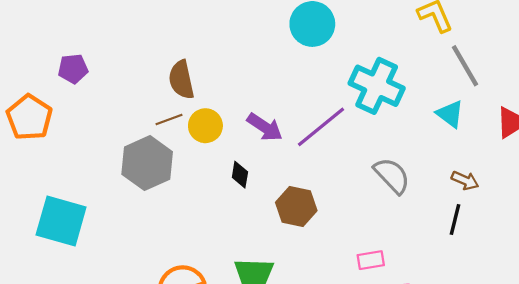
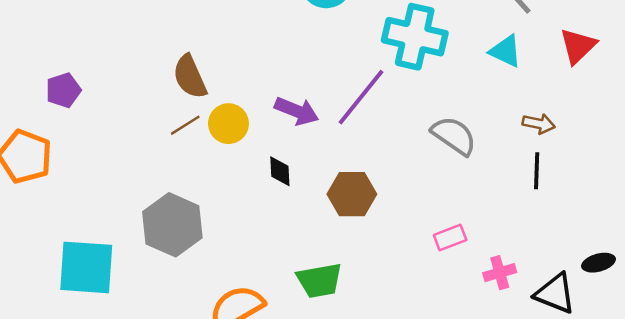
gray hexagon: (147, 163) -> (172, 225), moved

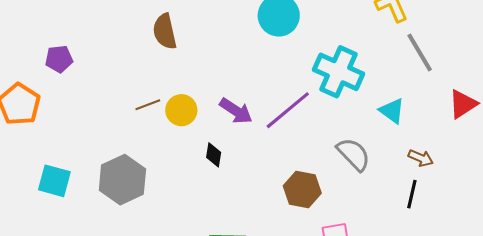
cyan triangle: (506, 51) -> (392, 111), moved
brown semicircle: (190, 77) -> (165, 31), moved
brown hexagon: (352, 194) -> (302, 189), moved
cyan square: (86, 267) -> (54, 181), moved, size x0.7

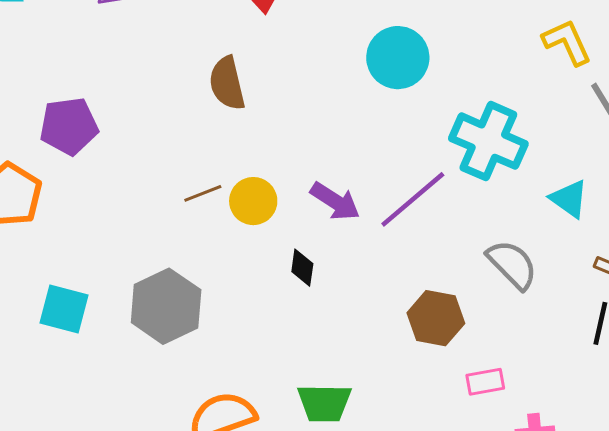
purple pentagon: (59, 59) -> (69, 126), size x1.4

